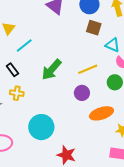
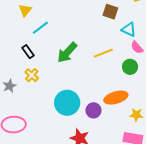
yellow cross: (17, 93) -> (32, 75), turned 32
purple circle: (82, 93) -> (93, 110), moved
cyan circle: (41, 127) -> (67, 103), moved

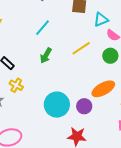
cyan line: (40, 28) -> (42, 28), moved
cyan triangle: (129, 30) -> (101, 20), turned -35
green arrow: (67, 52) -> (46, 55), size x0.7

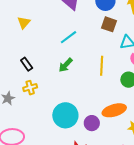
yellow line: (81, 48) -> (102, 66), turned -66
yellow cross: (16, 85) -> (30, 88), turned 32

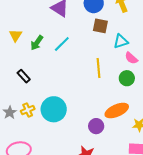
green arrow: (66, 65) -> (37, 43), moved
yellow cross: (30, 88) -> (28, 110), moved
cyan circle: (65, 115) -> (54, 109), moved

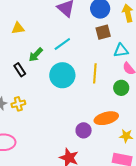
brown square: (100, 26) -> (103, 32), turned -35
yellow triangle: (16, 35) -> (18, 28), turned 40
green arrow: (37, 43) -> (36, 55), moved
cyan circle: (54, 109) -> (62, 75), moved

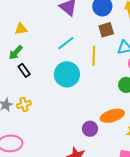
green arrow: (36, 55) -> (16, 53), moved
yellow line: (95, 73) -> (94, 56), moved

